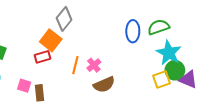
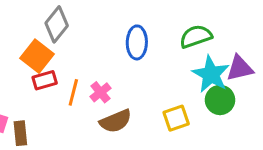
blue ellipse: (133, 31) -> (137, 42), moved
red rectangle: (43, 57) -> (45, 80), moved
yellow square: (162, 79) -> (176, 118), moved
purple triangle: (188, 79) -> (240, 68), moved, turned -36

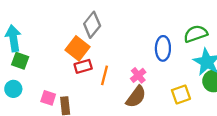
blue ellipse: (137, 42) -> (163, 48), moved
pink cross: (101, 92) -> (138, 75), moved
brown semicircle: (116, 121) -> (136, 97), turned -30

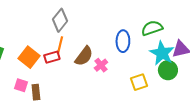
orange square: (77, 48) -> (29, 57), moved
orange line: (104, 75) -> (60, 45), moved
brown semicircle: (136, 97) -> (84, 56), moved

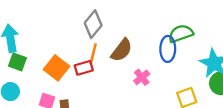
green semicircle: (152, 28) -> (181, 34), moved
brown semicircle: (84, 56) -> (122, 50), moved

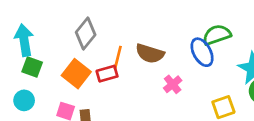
gray diamond: (93, 24) -> (86, 33), moved
blue ellipse: (168, 49) -> (202, 52), turned -30
brown semicircle: (122, 50) -> (150, 54), turned 70

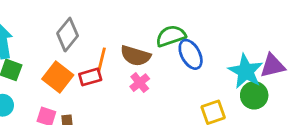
green semicircle: (217, 35) -> (171, 36), moved
pink cross: (173, 84) -> (140, 83), moved

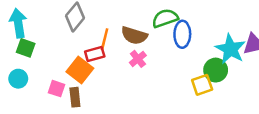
blue ellipse: (191, 54) -> (182, 34), turned 30
orange square: (58, 77) -> (80, 70), moved
green circle: (254, 95) -> (216, 70), moved

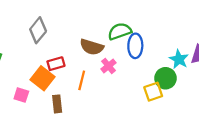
orange line: (105, 39) -> (82, 80), moved
cyan star: (230, 49) -> (179, 59), size x0.7
pink cross: (138, 59) -> (108, 66), moved
brown rectangle: (75, 97) -> (57, 104), moved

